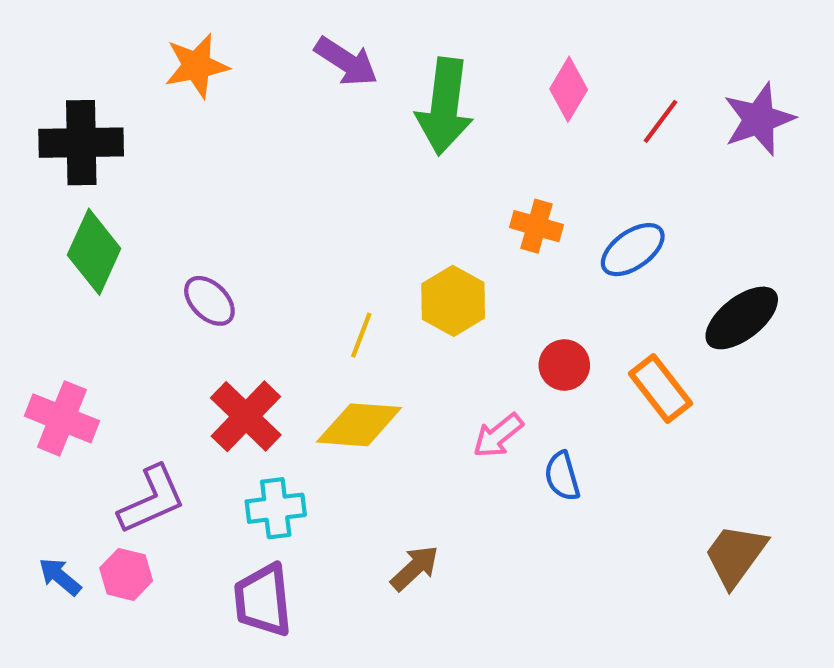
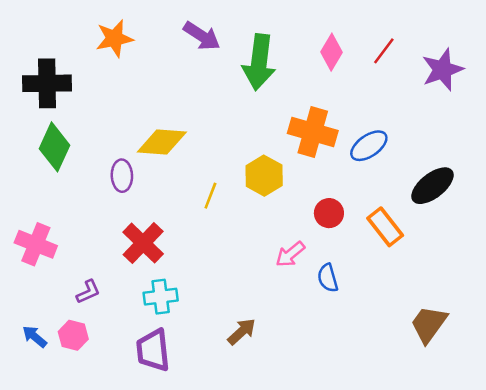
red line: (660, 121) -> (384, 51), moved
orange cross: (537, 226) -> (313, 132), size x1.6
purple ellipse: (209, 301) -> (122, 176), turned 44
yellow diamond: (359, 425) -> (162, 142), moved
purple L-shape: (152, 500) -> (88, 292), size x0.6

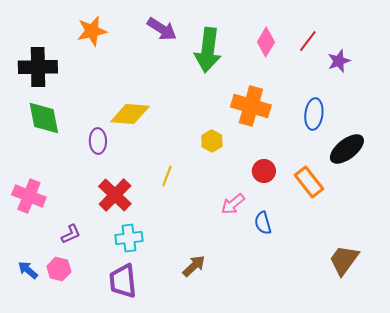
purple star: (442, 70) -> (339, 61), moved, size x0.7
blue ellipse: (369, 146) -> (314, 114), moved, turned -48
green diamond: (55, 147) -> (44, 118), turned -36
yellow hexagon: (264, 176) -> (212, 141), size x0.7
yellow line: (210, 196) -> (167, 176), moved

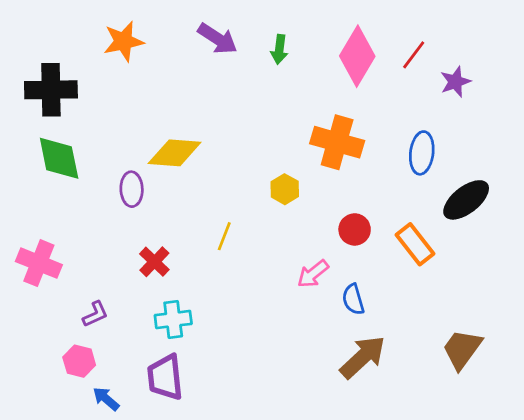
pink diamond: (266, 42) -> (357, 56), size x1.5
green arrow: (208, 50) -> (279, 49), moved, size x0.5
red cross: (115, 195) -> (154, 262), size x0.7
brown arrow: (194, 266) -> (363, 357), moved, size x1.5
blue arrow: (28, 270) -> (106, 399), moved

